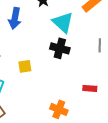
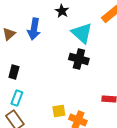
yellow square: (25, 66) -> (59, 111), moved

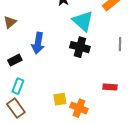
blue arrow: (34, 29) -> (38, 43), moved
black rectangle: (14, 72) -> (15, 60), turned 48

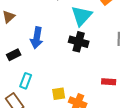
cyan triangle: (83, 21) -> (82, 16), turned 30
cyan rectangle: (18, 86) -> (26, 81), moved

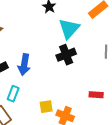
blue arrow: (37, 38) -> (24, 65), moved
black cross: (79, 42) -> (66, 55), turned -36

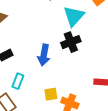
blue arrow: (24, 65) -> (44, 55), moved

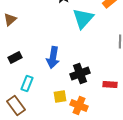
black cross: (71, 42) -> (80, 74), moved

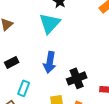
cyan triangle: (83, 18) -> (50, 23), moved

